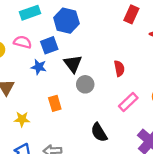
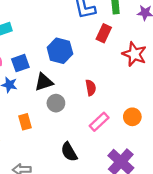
blue hexagon: (66, 21) -> (60, 51), moved
black triangle: (73, 64) -> (44, 82), turned 48

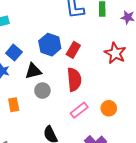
red rectangle: (104, 33) -> (73, 50), moved
blue square: (20, 63) -> (14, 53), turned -35
red semicircle: (91, 88) -> (74, 79), size x1.6

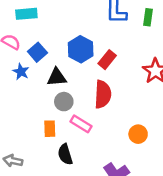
orange rectangle: (14, 105) -> (50, 129), moved
pink rectangle: (79, 110) -> (81, 124), moved, turned 60

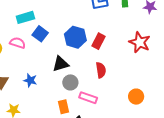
blue square: (37, 52) -> (40, 34), moved
blue star: (21, 72) -> (30, 80), moved
red semicircle: (103, 94) -> (101, 70), size x0.7

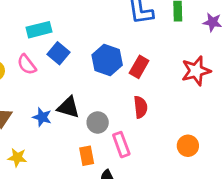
red star: (140, 42) -> (196, 71), turned 30
pink semicircle: (18, 43) -> (27, 64), turned -147
black triangle: (61, 64) -> (68, 107), moved, turned 30
pink rectangle: (88, 98) -> (121, 145), turned 48

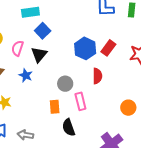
blue hexagon: (107, 60) -> (85, 48), moved
pink semicircle: (27, 64) -> (17, 48), moved, turned 49
red rectangle: (139, 67) -> (108, 48), moved
black triangle: (68, 107) -> (39, 55), moved, turned 48

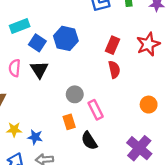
blue hexagon: (85, 48) -> (66, 38), moved
blue star: (26, 75) -> (35, 137), moved
red semicircle: (97, 76) -> (114, 70), moved

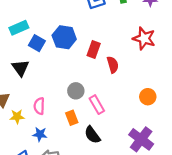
red star: (148, 44) -> (144, 38), turned -30
red rectangle: (112, 45) -> (94, 50), moved
pink semicircle: (15, 68) -> (39, 106), moved
black triangle: (39, 70) -> (20, 68), moved
yellow star: (14, 130) -> (17, 116), moved

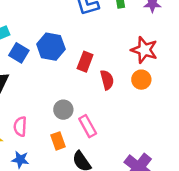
orange circle: (148, 97) -> (141, 80), moved

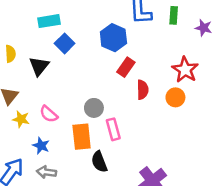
blue hexagon: (51, 47) -> (113, 38), moved
pink semicircle: (20, 127) -> (49, 114), turned -66
orange rectangle: (58, 141) -> (82, 137), size x1.5

